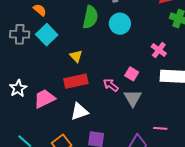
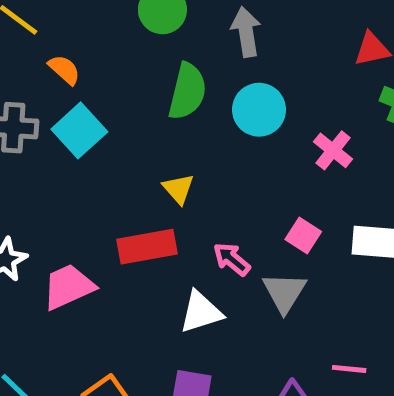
pink cross: (159, 50) -> (333, 150), moved
yellow triangle: (76, 56) -> (178, 189), moved
pink square: (132, 74) -> (303, 235), moved
white triangle: (79, 112) -> (201, 312), moved

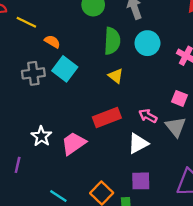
yellow triangle: (178, 189) -> (116, 76), moved

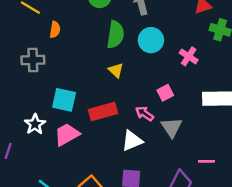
orange semicircle: (52, 42) -> (55, 30), turned 63
cyan square: (65, 69) -> (64, 100), moved, turned -30
pink square: (180, 98) -> (165, 93), moved, turned 35

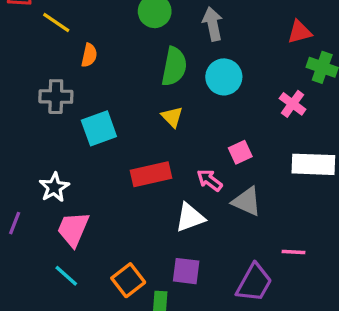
pink cross: (189, 56) -> (293, 104), moved
cyan square: (64, 100) -> (99, 128), moved, turned -35
gray triangle: (172, 127) -> (247, 201), turned -35
pink trapezoid: (67, 134) -> (73, 229), moved, turned -40

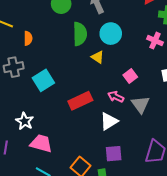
yellow triangle: (172, 117) -> (98, 57), moved
gray triangle: (247, 201) -> (141, 104), turned 42
pink trapezoid: (73, 229) -> (41, 143), turned 95

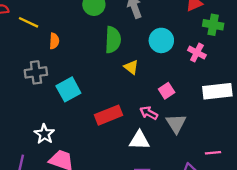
cyan circle: (111, 34) -> (161, 40), moved
white triangle: (109, 121) -> (139, 140), turned 30

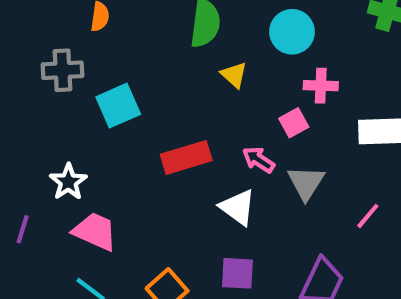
pink cross: (197, 53) -> (321, 86), moved, turned -30
white triangle: (139, 140) -> (238, 207), turned 30
pink line: (213, 153) -> (368, 216), moved, turned -49

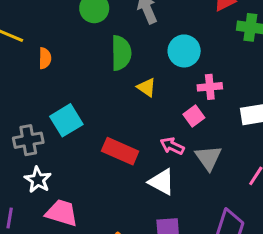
gray cross: (62, 70) -> (28, 140), moved
red rectangle: (186, 157) -> (120, 151), turned 48

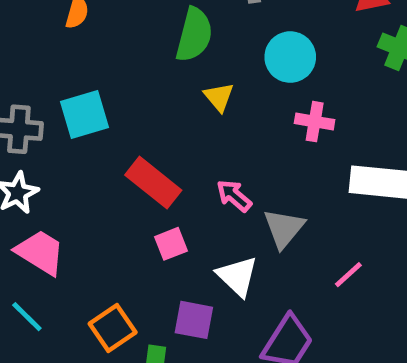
pink square: (194, 116) -> (171, 244), moved
white triangle: (162, 182) -> (237, 276), moved

